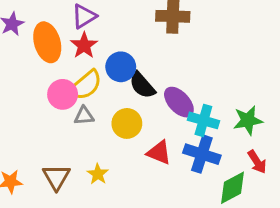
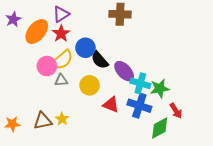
orange ellipse: (47, 42) -> (37, 31), turned 55
green star: (248, 120) -> (160, 88), moved
yellow star: (98, 174) -> (62, 119), moved
brown triangle: (56, 177) -> (43, 121), turned 48

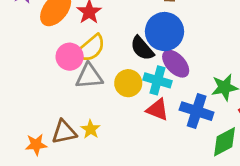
blue circle: (85, 48) -> (164, 32), moved, size x1.4
gray triangle: (61, 80) -> (89, 76), size x1.5
cyan cross: (140, 83) -> (158, 80), moved
orange star: (12, 124) -> (36, 145), moved

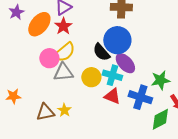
orange star: (36, 145) -> (13, 96), moved

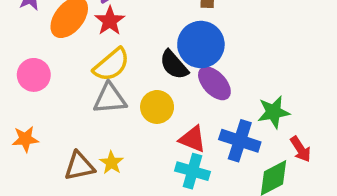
pink circle: (49, 58) -> (34, 75), moved
cyan cross: (112, 75) -> (192, 171), moved

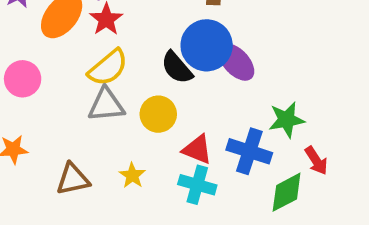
purple ellipse: (214, 83) -> (236, 62), moved
yellow star: (111, 163) -> (132, 175), moved

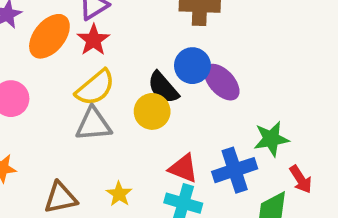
blue circle: (207, 45) -> (192, 66), size x0.7
yellow circle: (158, 114) -> (152, 111), moved
blue cross: (249, 151) -> (235, 170), turned -36

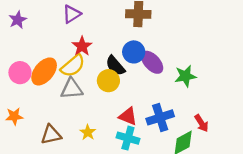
orange ellipse: (49, 36) -> (44, 71), moved
red star: (93, 40) -> (82, 46), moved
green star: (271, 139) -> (185, 76), moved

